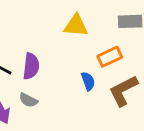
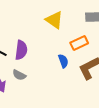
yellow triangle: (76, 26) -> (54, 20), turned 30

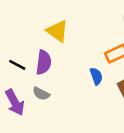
yellow triangle: (54, 20) -> (57, 31), moved

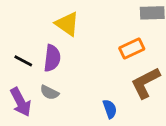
blue semicircle: (96, 76) -> (110, 109), moved

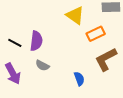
yellow triangle: (67, 24) -> (75, 15), moved
gray semicircle: (49, 92) -> (42, 65), moved

